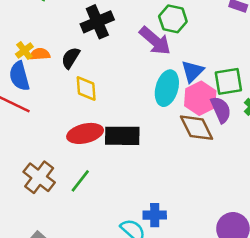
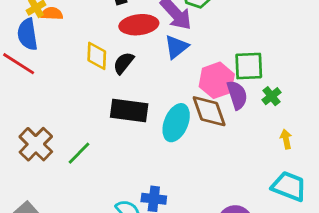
black semicircle: (71, 58) -> (124, 63), moved
blue triangle: (192, 71) -> (176, 47), moved
cyan ellipse: (167, 88) -> (176, 123), moved
red ellipse: (85, 133) -> (139, 25), moved

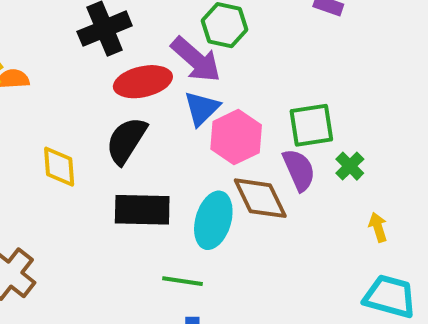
yellow diamond: (97, 56) -> (59, 167), moved
black semicircle: (124, 63) -> (126, 141), size x1.4
pink hexagon: (217, 80) -> (236, 137), moved
green line: (79, 153) -> (183, 281), moved, turned 60

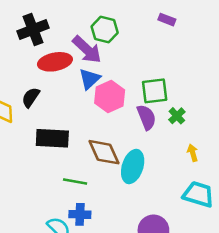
black semicircle: (126, 141) -> (31, 97), moved, size x0.7
brown diamond: (260, 198) -> (104, 152), moved
cyan ellipse: (213, 220) -> (133, 167), moved

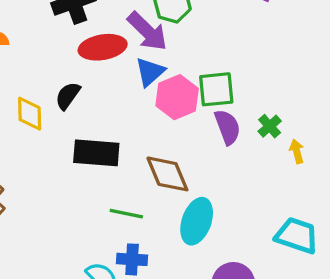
green square: (155, 91) -> (216, 89), moved
yellow arrow: (193, 153) -> (297, 151), moved
cyan ellipse: (133, 167) -> (197, 221), moved

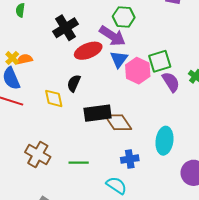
brown diamond: (167, 174) -> (118, 122), moved
green line: (126, 214) -> (79, 163), moved
blue cross: (132, 259) -> (130, 159), moved

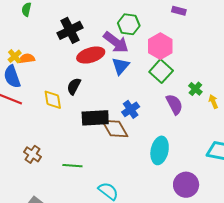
green square: (160, 61) -> (161, 71), turned -35
pink hexagon: (138, 71) -> (160, 46), moved
purple semicircle: (171, 82) -> (174, 104), moved
brown cross: (38, 155) -> (33, 154), size x0.7
blue cross: (130, 159) -> (131, 109), moved, turned -30

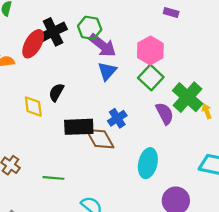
green hexagon: (129, 24) -> (90, 28), moved
red ellipse: (91, 55) -> (33, 44), moved, turned -44
green cross: (195, 89) -> (188, 97), size x2.0

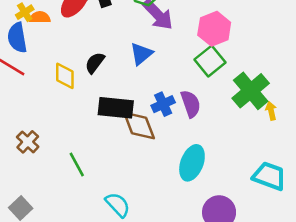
blue triangle: (107, 71) -> (141, 54), moved
purple semicircle: (165, 114) -> (191, 104), moved
green line: (53, 178) -> (77, 165), turned 48

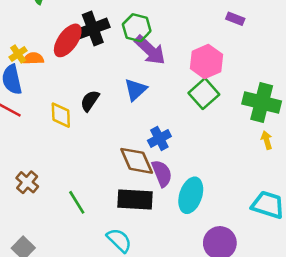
green cross: (251, 91) -> (262, 102), moved, turned -33
purple semicircle: (191, 104) -> (162, 173), moved
black rectangle: (116, 108) -> (135, 199), moved

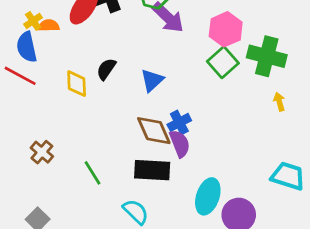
blue triangle: (136, 90) -> (152, 80), moved
green cross: (262, 102) -> (267, 56), moved
blue cross: (159, 138) -> (179, 122), moved
yellow arrow: (267, 140) -> (279, 102), moved
cyan ellipse: (191, 195) -> (208, 196), moved

